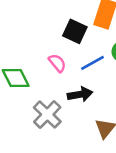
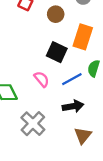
black arrow: (80, 94) -> (73, 106), moved

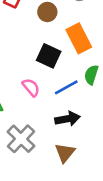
orange rectangle: (83, 37) -> (79, 38), turned -45
brown triangle: (83, 136) -> (65, 153), moved

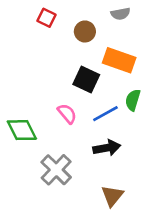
orange rectangle: (79, 38) -> (119, 60), turned -44
brown triangle: (65, 153) -> (112, 196), moved

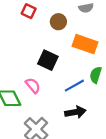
black square: (86, 79) -> (48, 60), moved
pink semicircle: (67, 114) -> (33, 86), moved

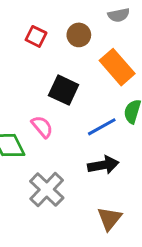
red square: (29, 11) -> (36, 36), moved
orange rectangle: (85, 44) -> (117, 67), turned 30

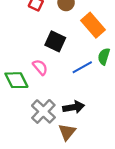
black arrow: (103, 165) -> (74, 107), moved
brown triangle: (109, 219) -> (67, 132), moved

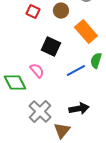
black arrow: (74, 107) -> (79, 109), moved

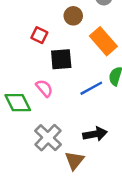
red square: (33, 12) -> (39, 35), moved
black square: (51, 47) -> (61, 59), turned -30

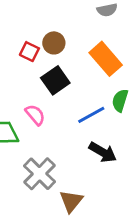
brown circle: (73, 16) -> (54, 43), moved
black square: (61, 59) -> (55, 80), turned -30
black arrow: (95, 134) -> (103, 152), moved, turned 40

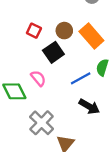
brown circle: (54, 43) -> (64, 31), moved

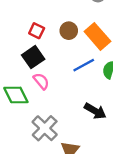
black square: (53, 52) -> (33, 57), moved
blue line: (81, 78) -> (84, 65), moved

